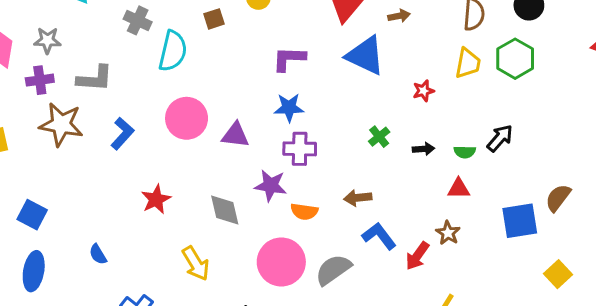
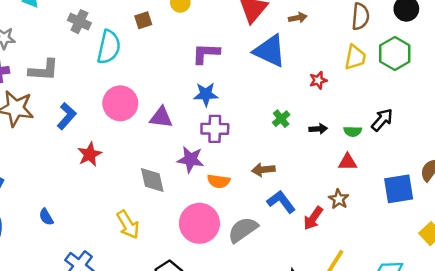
red star: (156, 199) -> (90, 154), moved

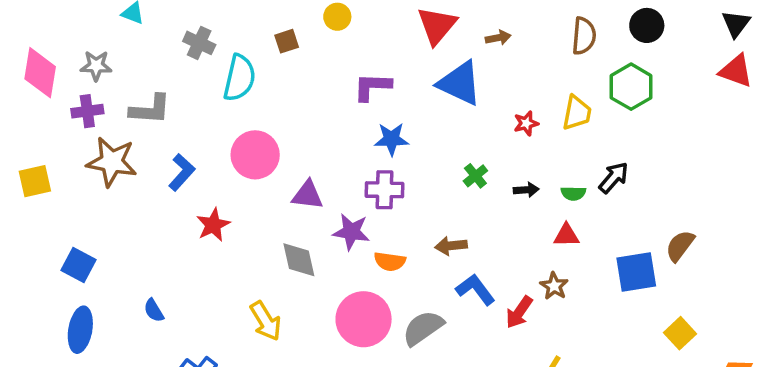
yellow trapezoid: (355, 57) -> (577, 113), moved
blue star: (206, 94) -> (392, 139), moved
purple triangle: (161, 117) -> (308, 195), moved

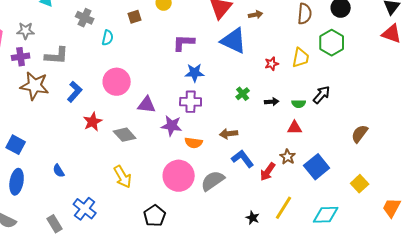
cyan semicircle: (239, 78) -> (108, 38), size x0.6
gray diamond: (299, 260) -> (125, 135), moved, turned -30
blue square: (636, 272) -> (317, 167), moved, turned -30

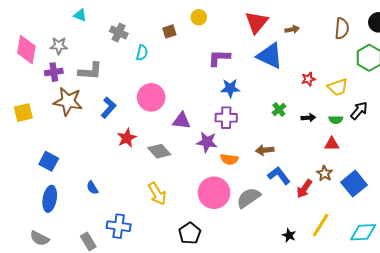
yellow trapezoid: (301, 58) -> (338, 87), moved, turned 60
blue cross: (85, 209) -> (119, 226), turned -30

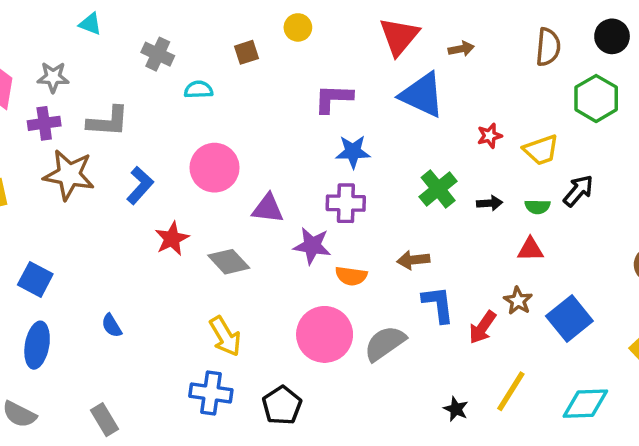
cyan semicircle: (142, 53) -> (199, 90), turned -105
green cross: (279, 110) -> (438, 189), size x1.5
blue L-shape: (279, 175) -> (438, 304), turned 30
blue cross: (119, 226) -> (211, 393), moved

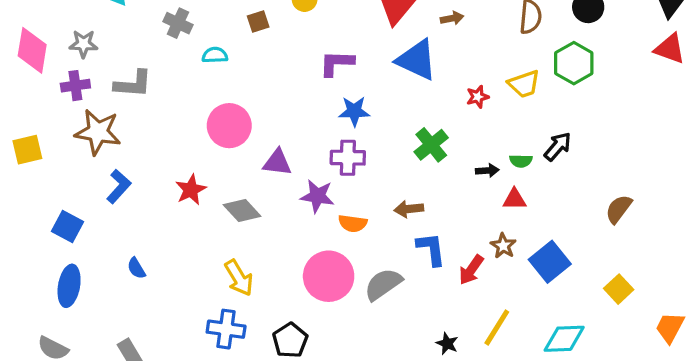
yellow trapezoid: (541, 150) -> (524, 84), moved
blue L-shape: (140, 185) -> (119, 186), moved
black arrow: (490, 203) -> (487, 170), moved

